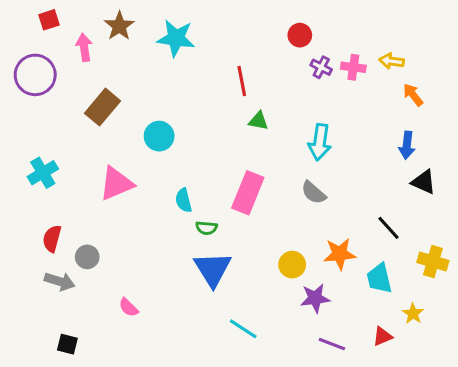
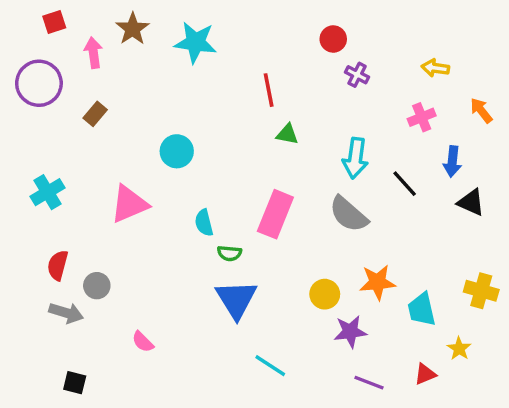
pink cross: (353, 67) -> (422, 117), moved, turned -30
orange arrow: (413, 95) -> (481, 110), moved
brown rectangle: (102, 107) -> (95, 114), moved, size x0.6
gray semicircle: (314, 193) -> (349, 214), size x1.4
black line: (389, 228) -> (405, 184), moved

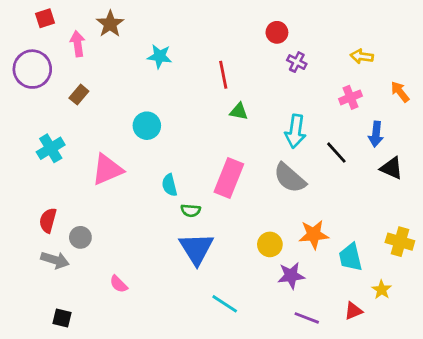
cyan star: (195, 42) -> (160, 56), moved, size x0.7
cyan cross: (47, 192) -> (51, 148), moved

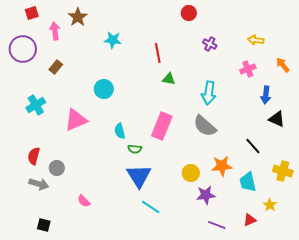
red circle: (277, 32) -> (189, 13), moved
black line: (336, 153) -> (253, 146), moved
cyan line: (225, 304) -> (151, 207), moved

